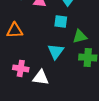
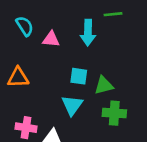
cyan square: (61, 21) -> (79, 76), moved

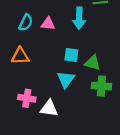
cyan semicircle: (25, 26) -> (26, 23), moved, turned 60
green triangle: (104, 85) -> (93, 63), turned 30

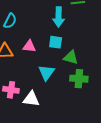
pink triangle: (48, 24) -> (29, 46), moved
cyan square: (71, 55) -> (56, 42), moved

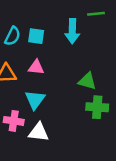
cyan square: (56, 42) -> (36, 36), moved
cyan triangle: (46, 73) -> (35, 100), moved

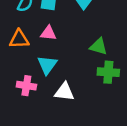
white triangle: (39, 132) -> (64, 92), moved

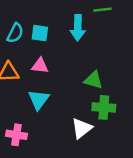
pink cross: (26, 86) -> (16, 135), moved
white triangle: (64, 92) -> (82, 128), moved, turned -45

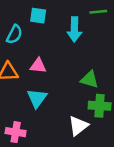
cyan square: (40, 33) -> (38, 16), moved

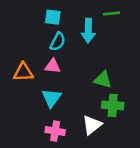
cyan semicircle: (14, 34) -> (58, 42), moved
pink cross: (16, 132) -> (55, 131), moved

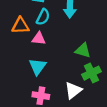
orange triangle: (23, 72) -> (20, 26), moved
green cross: (113, 105) -> (91, 73), turned -30

